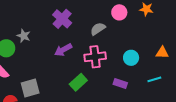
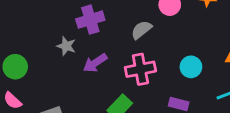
purple cross: (62, 19) -> (90, 20), turned 36
gray star: (24, 36) -> (66, 46), moved

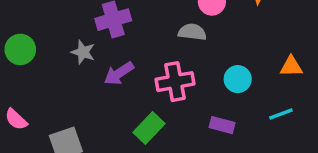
gray semicircle: (141, 30) -> (192, 32), moved, turned 45
green circle: (15, 67) -> (20, 49), moved

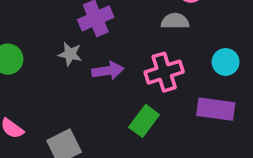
purple arrow: (119, 73) -> (108, 71), turned -148
purple rectangle: (222, 125) -> (216, 109), size x1.5

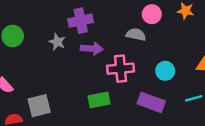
purple arrow: (108, 71) -> (92, 49), moved
green rectangle: (144, 121) -> (99, 100), turned 30

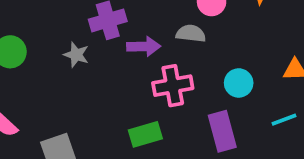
purple arrow: (92, 49) -> (144, 46), moved
purple rectangle: (151, 102) -> (222, 131), turned 60

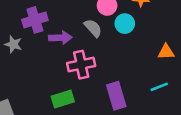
gray semicircle: (191, 34) -> (93, 28), turned 42
cyan circle: (239, 83) -> (125, 24), moved

